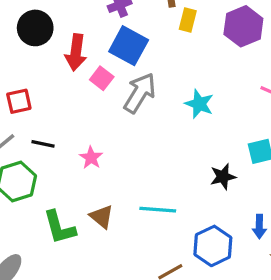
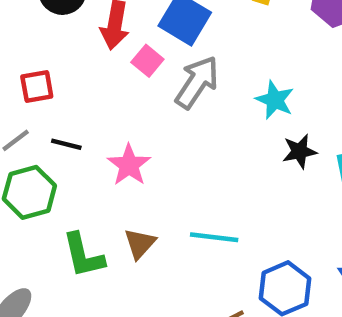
pink star: (91, 158) -> (129, 165), size x1.4
black star: (223, 177) -> (300, 151), moved
brown triangle: (102, 217) -> (140, 243), turned 30

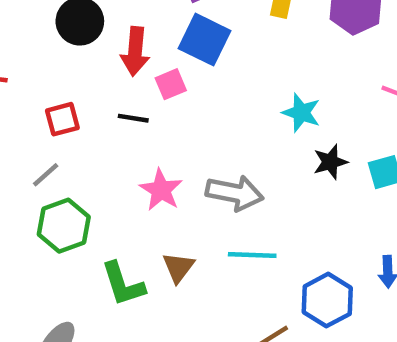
pink square: (147, 61) -> (171, 84), turned 32
gray arrow: (197, 82) -> (235, 193), moved, turned 72
black line: (66, 144) -> (133, 118), moved

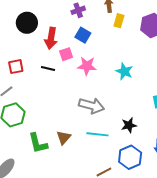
blue square: (205, 40) -> (83, 35), size x0.7
black star: (330, 162) -> (129, 125), moved
pink star: (161, 190) -> (87, 66), moved, turned -30

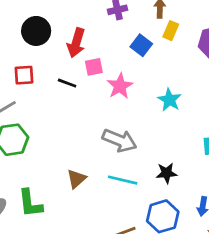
black circle: (27, 23) -> (36, 31), moved
blue square: (83, 35) -> (141, 45), moved
pink star: (87, 66) -> (120, 86), turned 30
green L-shape: (38, 143) -> (30, 203), moved

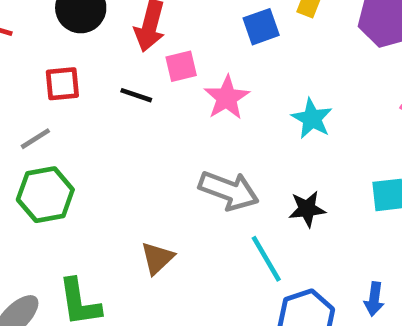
blue square: (141, 45) -> (261, 27), turned 35
black star: (167, 173) -> (307, 209), moved
cyan line: (123, 180) -> (266, 259), moved, turned 48

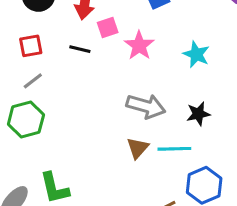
gray line: (35, 139) -> (33, 81), moved
brown triangle: (157, 258) -> (138, 148), moved
cyan line: (266, 259) -> (174, 149), turned -56

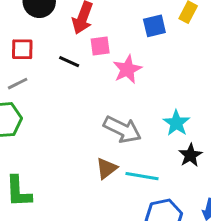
cyan star: (196, 54) -> (176, 123), moved
black star: (198, 114) -> (190, 155), moved, turned -30

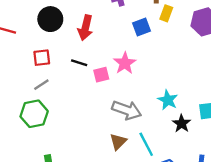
pink square: (100, 46) -> (101, 75), moved
cyan line: (142, 176) -> (146, 144), turned 60

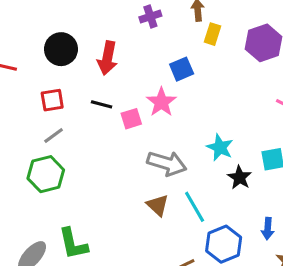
blue square: (142, 27) -> (182, 69), moved
brown triangle: (118, 142) -> (158, 205), turned -30

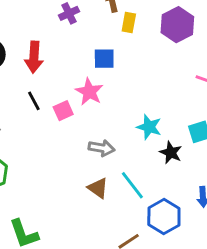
blue square: (182, 69) -> (104, 59), turned 30
black line: (102, 104) -> (34, 101), turned 54
gray arrow: (167, 163) -> (102, 148), size x0.7

